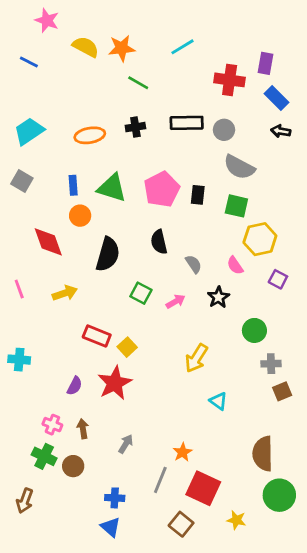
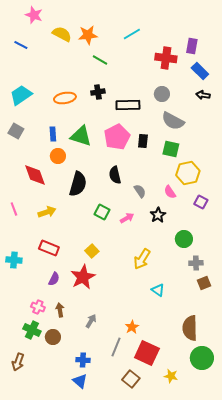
black rectangle: (187, 123) -> (128, 105), moved
red rectangle: (97, 336) -> (49, 248), moved

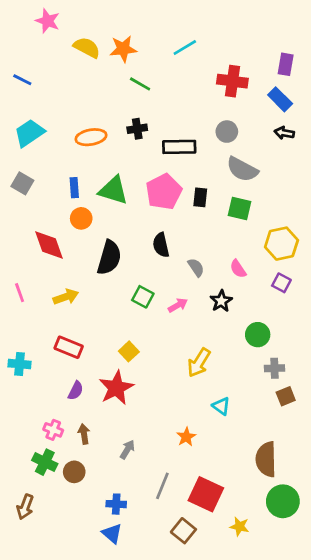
blue line: (21, 45) -> (22, 80), moved
purple rectangle: (192, 46) -> (286, 64), moved
yellow hexagon: (188, 173) -> (281, 244), moved
orange star: (132, 327) -> (186, 437), moved

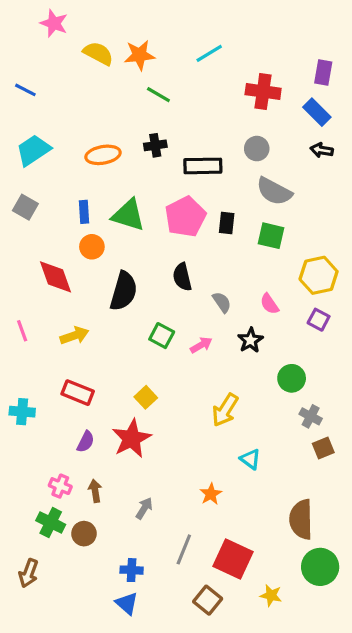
gray cross: (274, 368) -> (311, 416), turned 30

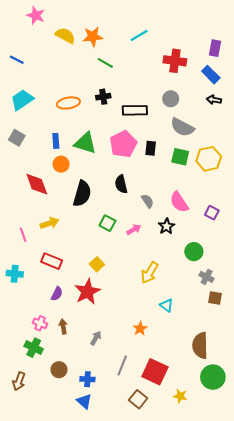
yellow hexagon: (319, 275) -> (209, 159), moved
pink semicircle: (269, 304) -> (179, 202), size x1.5
pink line: (22, 331) -> (23, 235), moved
brown square: (323, 448) -> (215, 298), turned 32
brown circle: (84, 534) -> (59, 370), moved

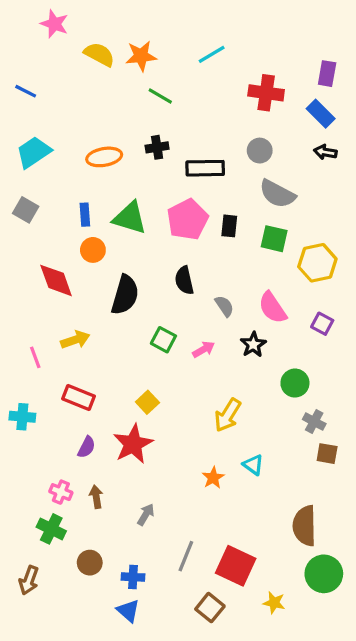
yellow hexagon: (209, 159) -> (317, 263), moved
orange star: (140, 329) -> (213, 478), moved

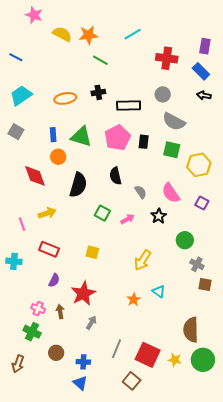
yellow square: (147, 402) -> (92, 252), turned -32
red star: (133, 444) -> (83, 293), moved
yellow star: (274, 603) -> (175, 360), moved

